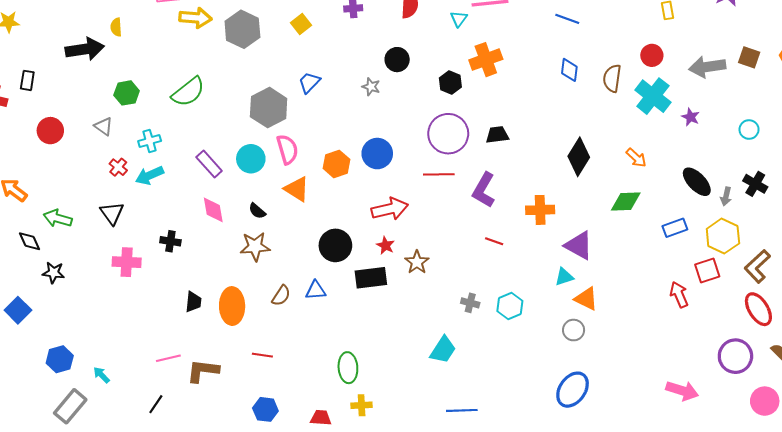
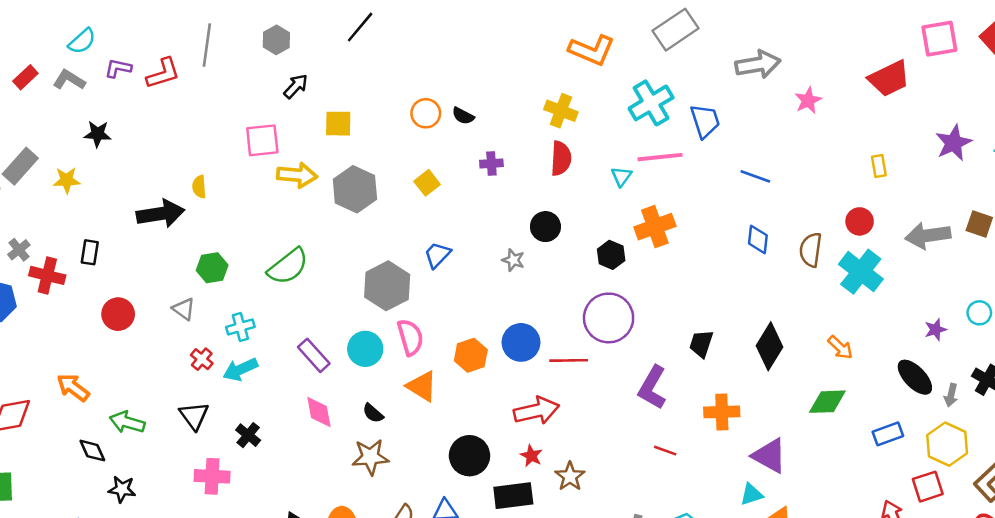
purple star: (691, 117) -> (936, 330), moved, turned 30
black trapezoid: (497, 135) -> (701, 344), moved, turned -65
red line: (439, 174) -> (569, 360), moved
black cross: (170, 241) -> (248, 435), moved, turned 30

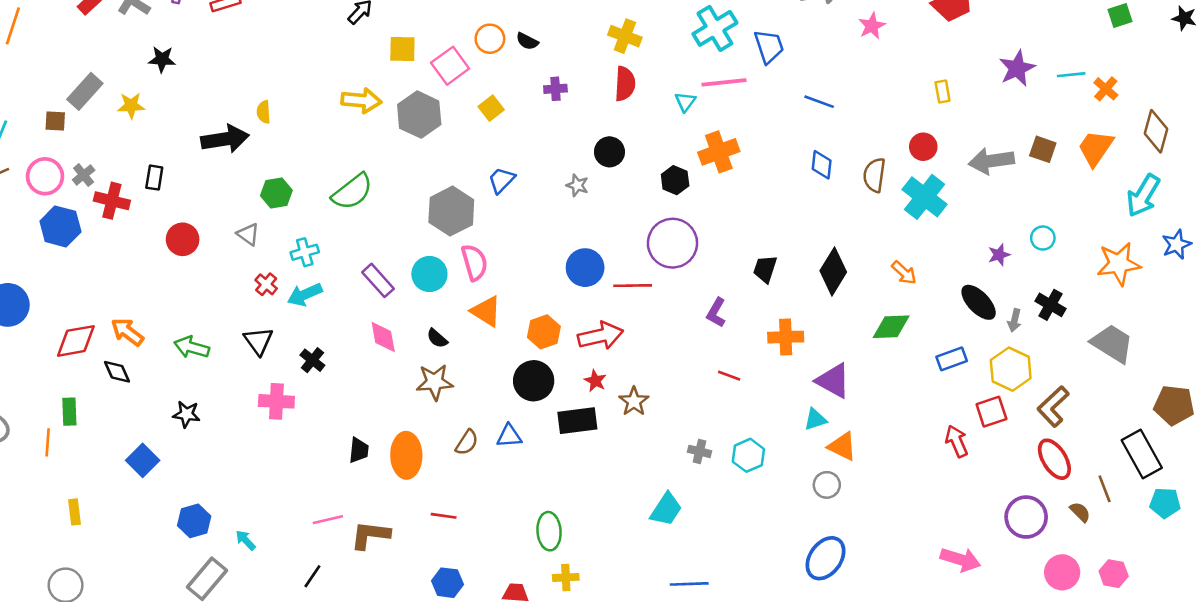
pink square: (262, 140) -> (450, 66), moved, turned -30
orange hexagon: (471, 355) -> (544, 332), moved
orange arrow: (73, 387) -> (127, 332), moved
purple L-shape: (652, 387) -> (716, 313), size x0.7
black diamond: (92, 451) -> (117, 372), moved

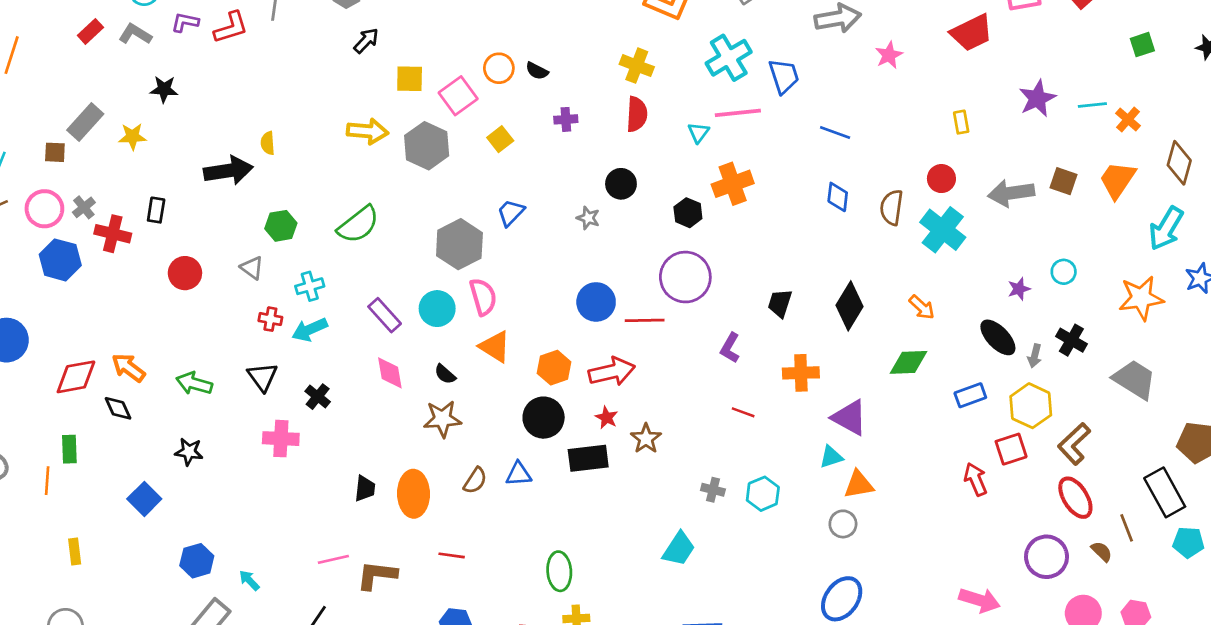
red cross: (266, 284) -> (270, 319), turned -30
orange triangle: (842, 446) -> (859, 485), turned -36

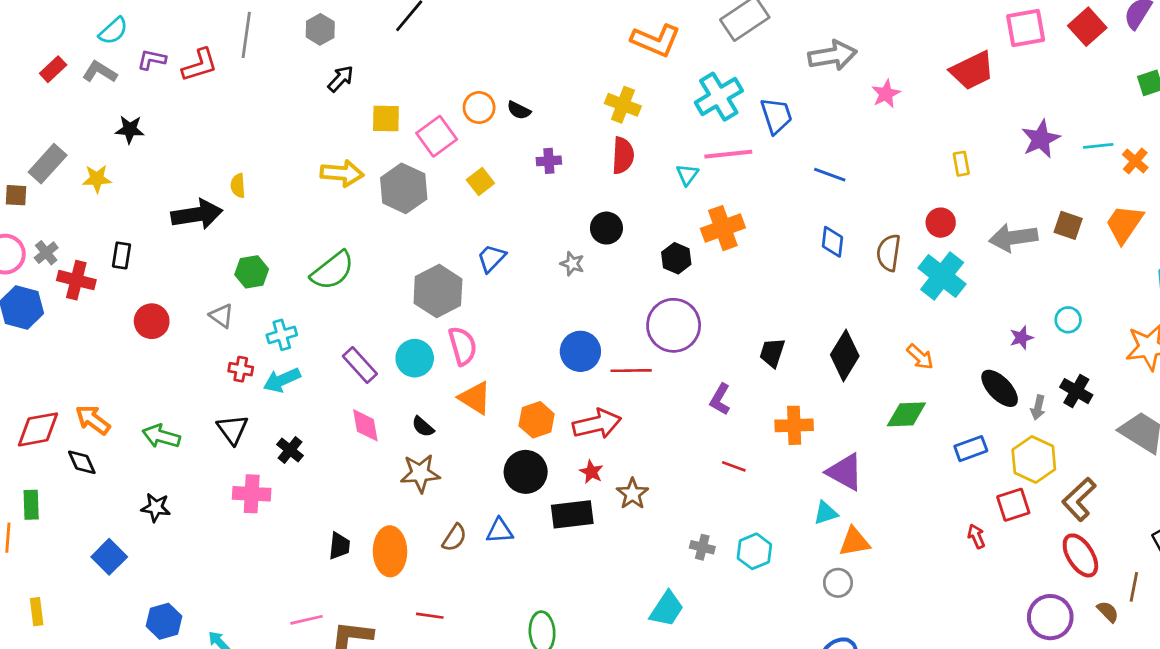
red arrow: (976, 479) -> (976, 536), size x0.7
brown line: (1127, 528) -> (1134, 587), turned 32

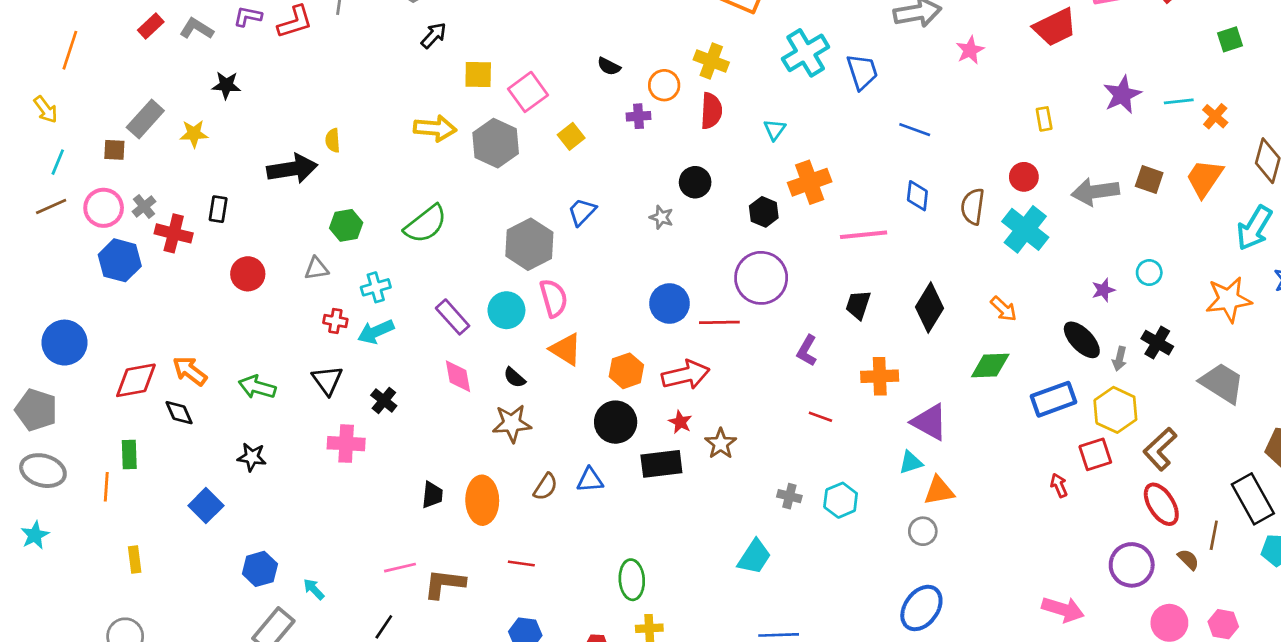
orange circle: (479, 108) -> (664, 85), moved
pink line: (728, 154) -> (864, 235), moved
gray triangle: (222, 316) -> (316, 268), turned -45
blue rectangle: (971, 449) -> (1054, 399), size x1.4

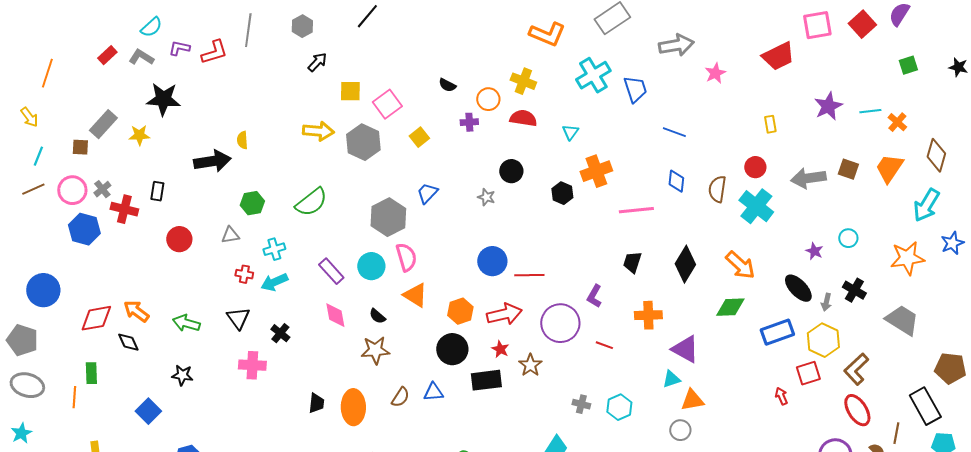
black star: (226, 85) -> (163, 99), size x1.6
red semicircle: (711, 111) -> (523, 118), turned -84
purple circle: (761, 278) -> (560, 323), moved
purple star: (1103, 290) -> (814, 251), turned -30
orange arrow: (1004, 309) -> (740, 265), size x1.5

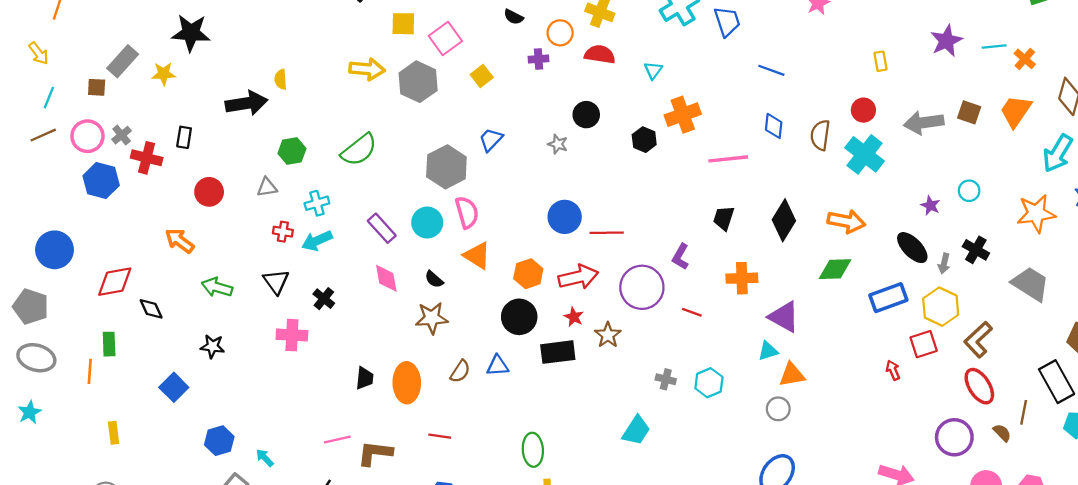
orange arrow: (740, 265) -> (846, 221), turned -32
orange arrow: (136, 311) -> (180, 241), moved

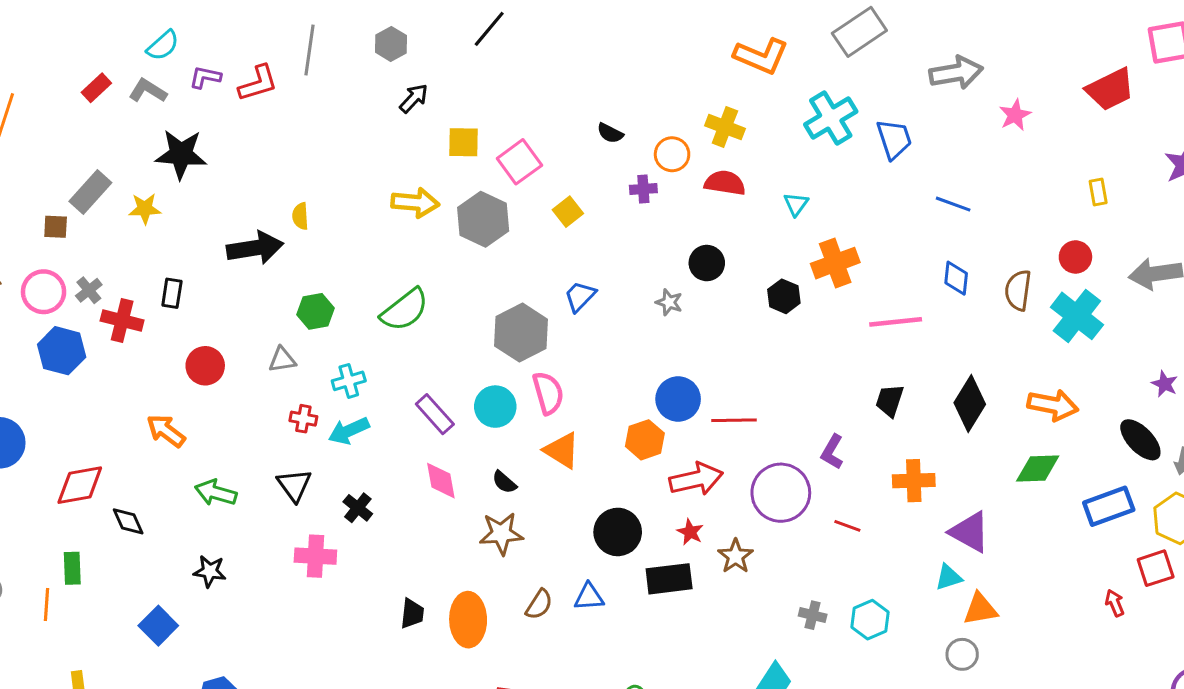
orange hexagon: (528, 274) -> (645, 440), moved

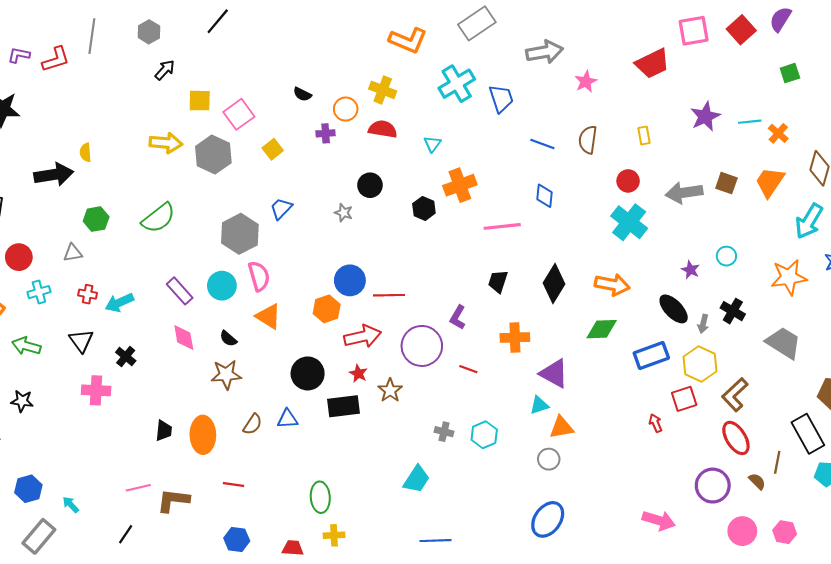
brown semicircle: (1018, 290) -> (588, 140), moved
cyan cross: (349, 381) -> (39, 292), moved

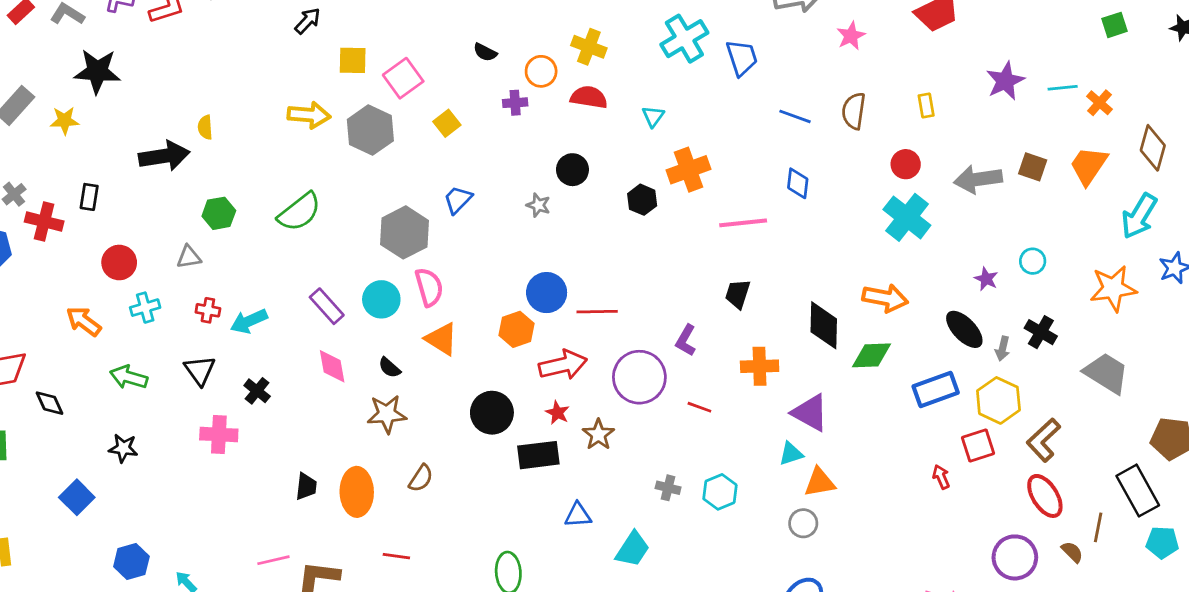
black diamond: (554, 284) -> (824, 325), moved, turned -30
blue triangle: (287, 419) -> (578, 515), moved

